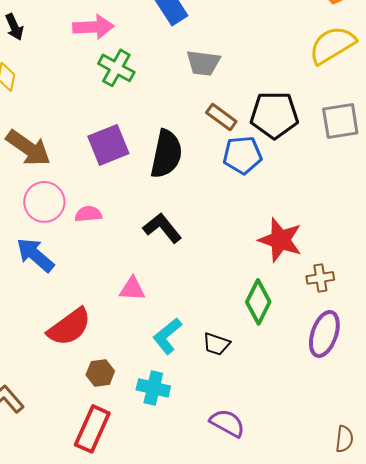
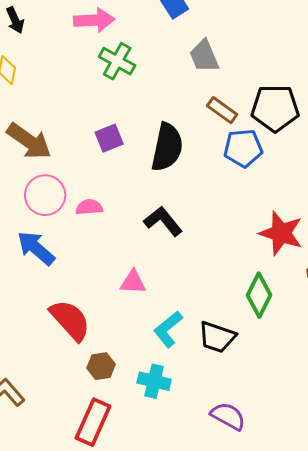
gray trapezoid: (203, 63) -> (204, 56), turned 60
purple square: (108, 145) -> (109, 138), size x0.7
red semicircle: (69, 327) -> (70, 320), turned -96
black trapezoid: (216, 344) -> (217, 337), size x1.4

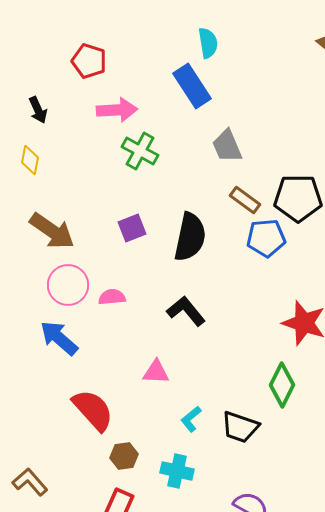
cyan L-shape: (168, 329) -> (191, 419), size x0.7

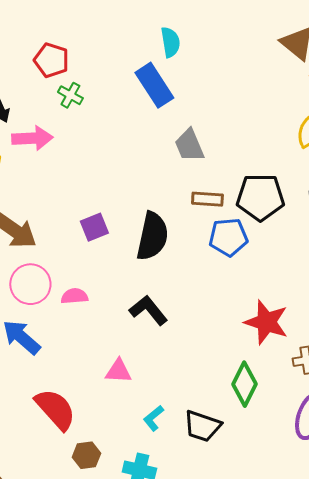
pink arrow: (117, 110) -> (32, 138), moved
green cross: (140, 151) -> (70, 95), moved, size x0.7
brown rectangle: (245, 200) -> (207, 199), turned -32

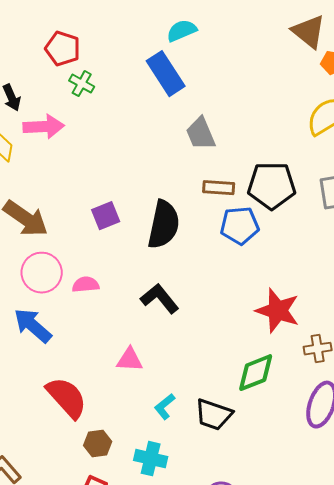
cyan semicircle: (170, 42) -> (182, 31), turned -104
green diamond: (244, 384) -> (256, 373), turned 42

